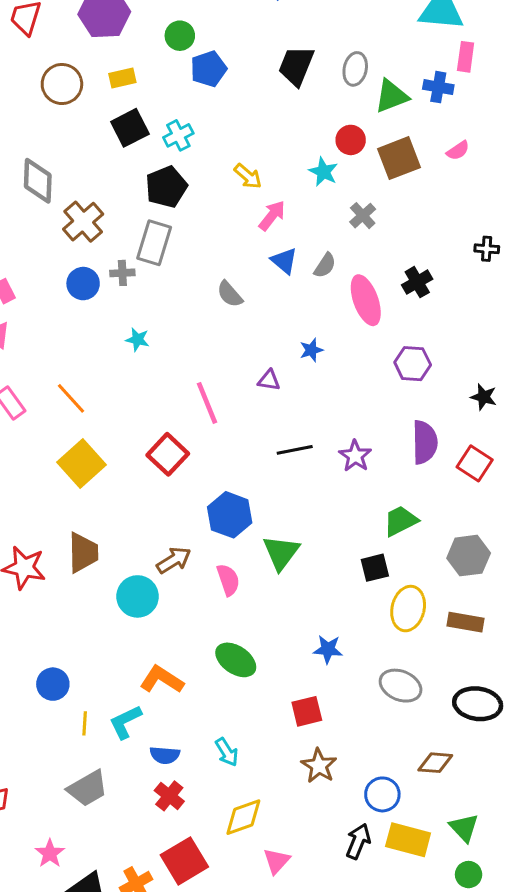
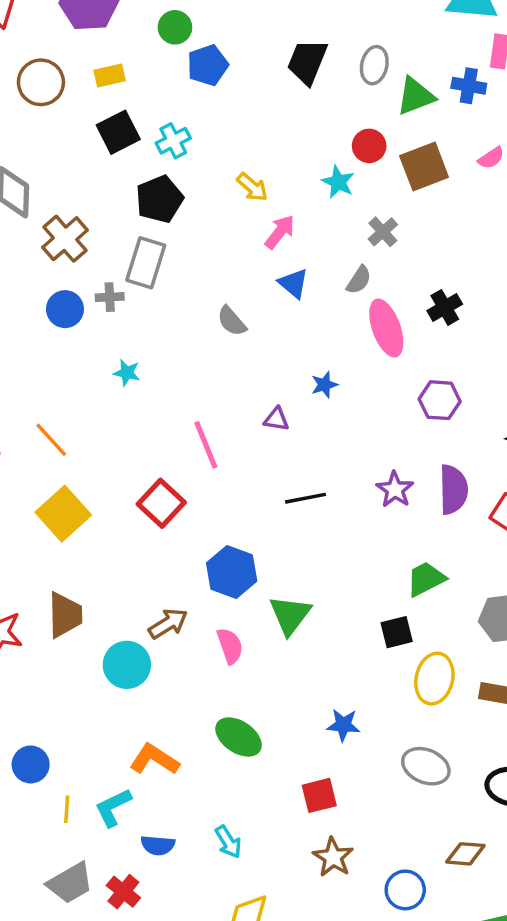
gray semicircle: (325, 265) -> (359, 280), moved
purple star: (355, 456) -> (395, 490), moved
red cross: (169, 796) -> (123, 892), moved

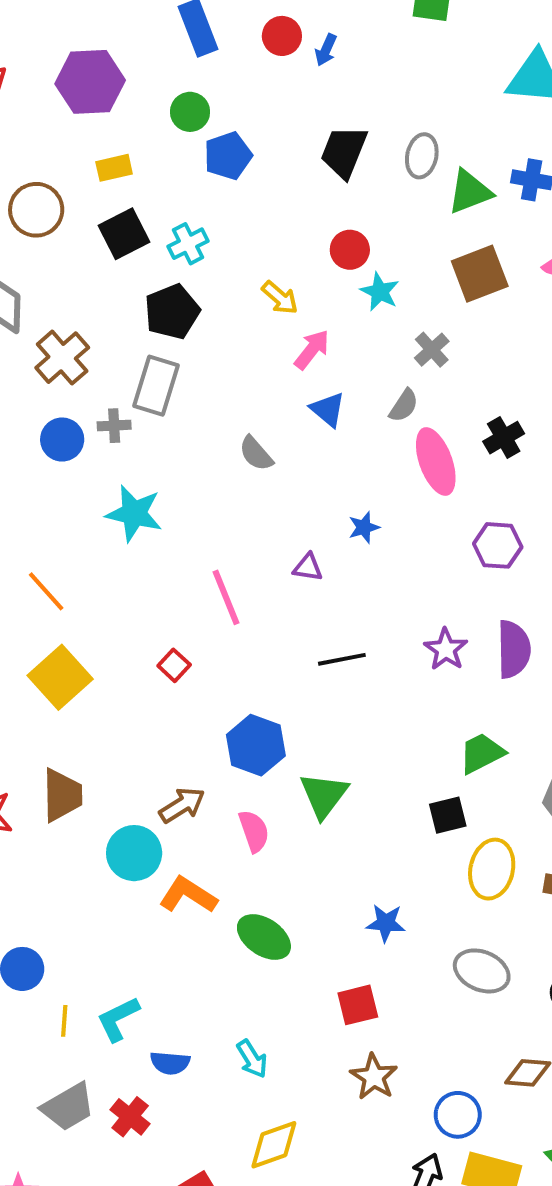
brown circle: (41, 82) -> (36, 210), moved
red circle: (369, 146) -> (350, 250), moved
cyan star: (127, 373) -> (134, 513), size x1.8
red square: (161, 503) -> (174, 665), size x0.6
orange L-shape: (154, 759) -> (188, 895), moved

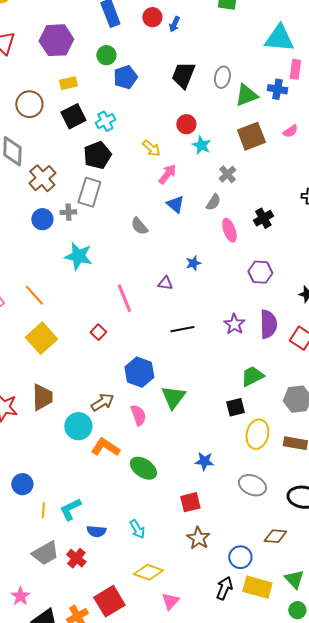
pink ellipse: (436, 461) -> (229, 230), size x0.7
yellow diamond: (274, 1145) -> (148, 572), turned 40

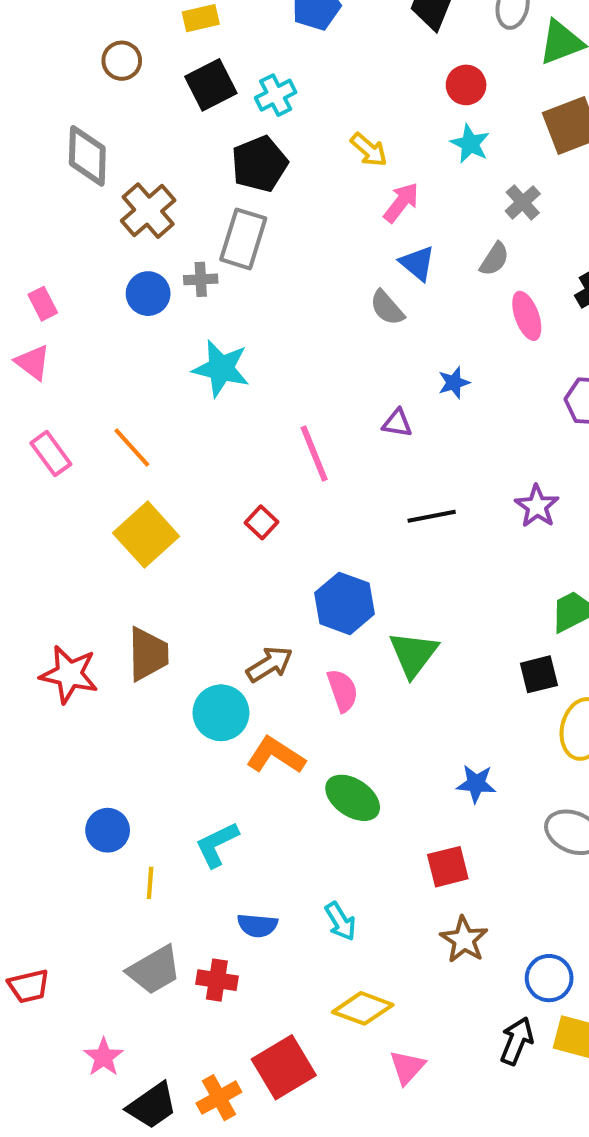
brown circle: (29, 104) -> (122, 61), size x0.7
red circle: (186, 124) -> (466, 85), moved
gray semicircle: (139, 226) -> (387, 308), moved
cyan L-shape: (70, 509) -> (217, 844), moved
red cross: (76, 558) -> (217, 980), turned -30

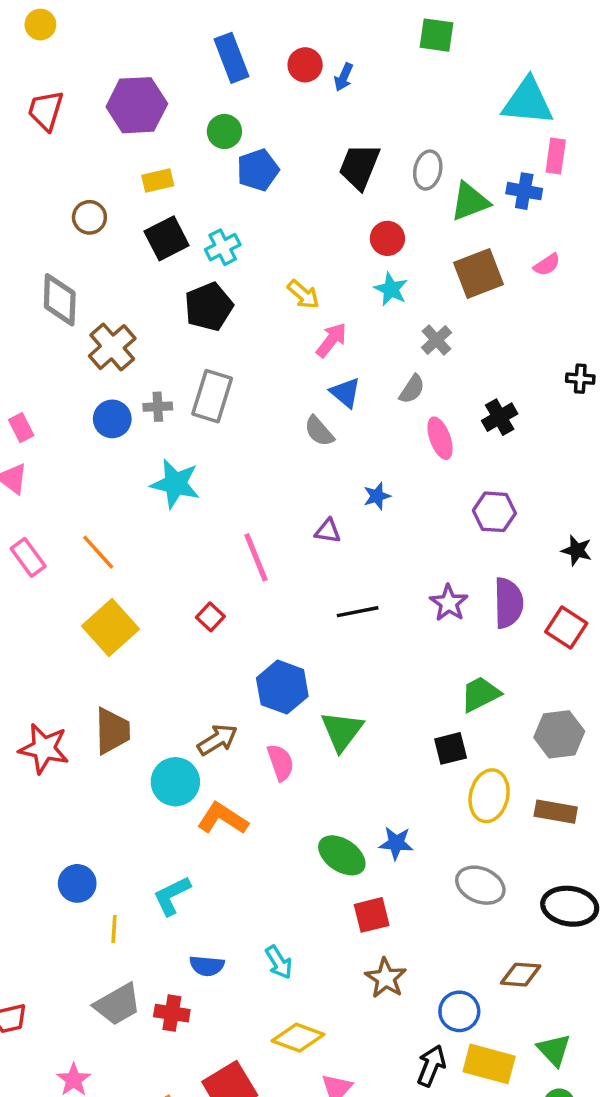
gray rectangle: (243, 239) -> (212, 396), moved
green ellipse: (353, 798) -> (342, 855), moved

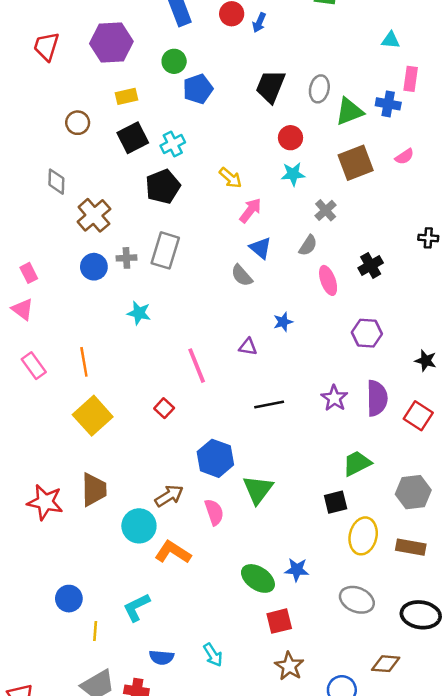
cyan triangle: (528, 102) -> (391, 40), size x0.5
cyan star: (391, 289) -> (293, 174), turned -30
gray diamond: (60, 300) -> (56, 182), size x0.7
cyan star: (175, 484) -> (139, 313), size x0.7
orange line: (98, 552) -> (84, 362), turned 32

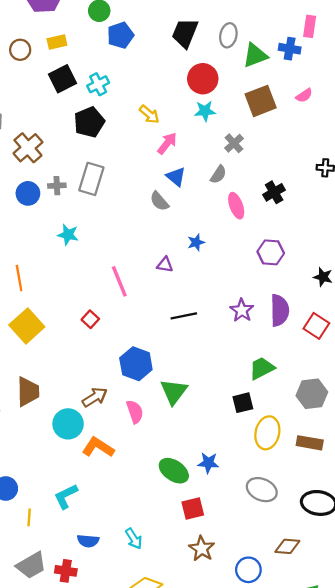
brown circle: (78, 123) -> (20, 50), moved
red circle: (291, 138) -> (203, 79), size x1.4

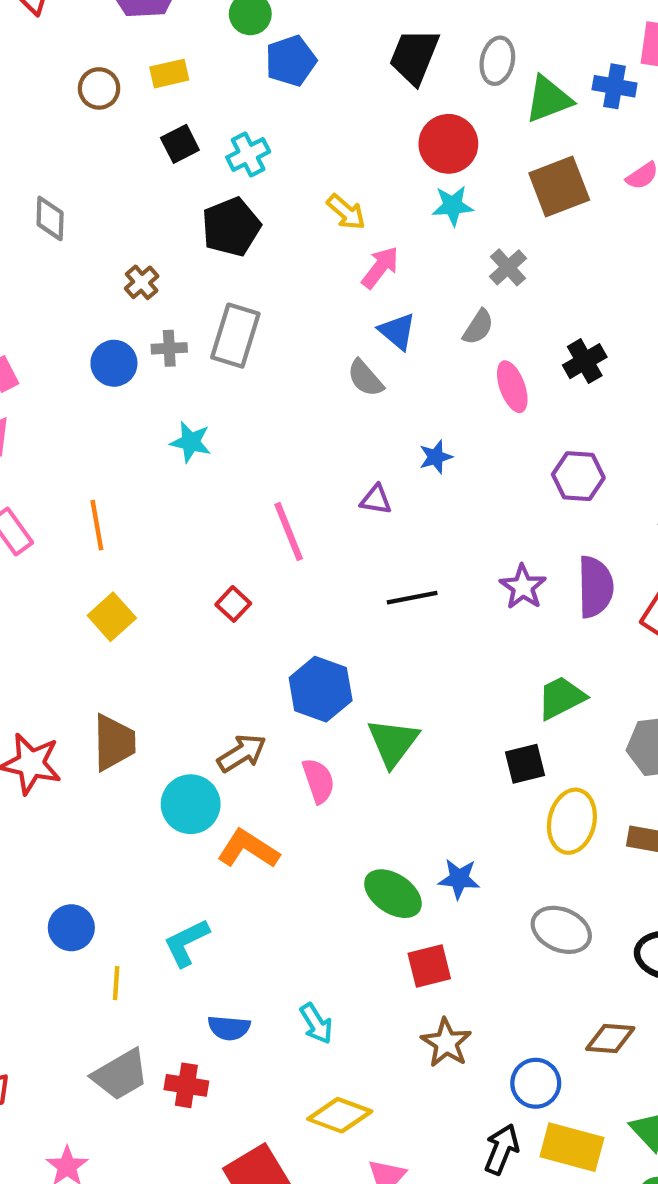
black square: (62, 79) -> (180, 144), size x0.7
brown cross: (28, 148) -> (142, 282), moved, size x0.6
yellow square: (27, 326) -> (112, 617), size x0.7

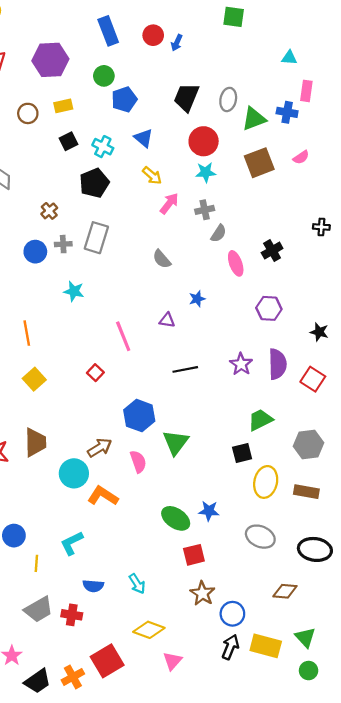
cyan cross: (248, 154) -> (103, 147), turned -36
gray cross: (508, 267) -> (205, 210), moved, turned 30
blue triangle: (397, 331) -> (144, 138), moved
blue circle: (536, 1083) -> (232, 614), moved

